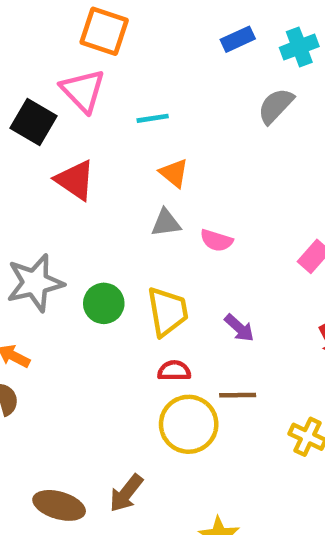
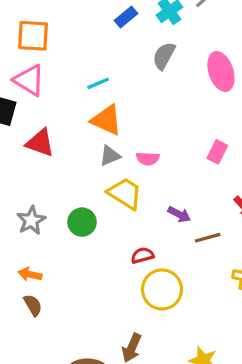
cyan line: (153, 118) -> (98, 83), moved
orange triangle: (174, 173) -> (106, 120), size x1.5
gray star: (35, 283) -> (31, 220), size x0.7
yellow trapezoid: (168, 312) -> (125, 193), moved, turned -33
brown line: (238, 395) -> (208, 238), moved

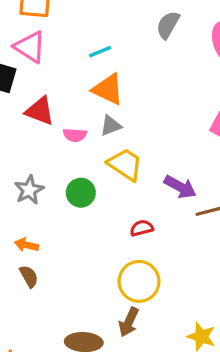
pink semicircle: (148, 159) -> (75, 135), moved
purple arrow: (179, 214) -> (180, 187), size x1.4
yellow circle: (162, 289) -> (139, 281), moved

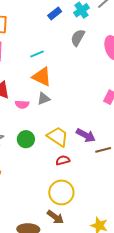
yellow trapezoid: (125, 164) -> (58, 137), moved
brown arrow: (129, 322) -> (55, 217), turned -78

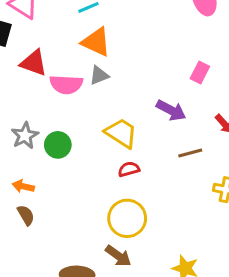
pink semicircle: (22, 104) -> (66, 84), size x1.5
purple arrow: (86, 135) -> (171, 110), moved
green circle: (26, 139) -> (58, 145), moved

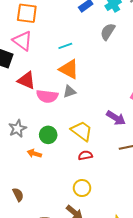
green circle: (58, 145) -> (48, 135), moved
orange arrow: (23, 186) -> (34, 154), moved
brown semicircle: (26, 215) -> (18, 195), moved
yellow circle: (127, 218) -> (82, 188), size x0.7

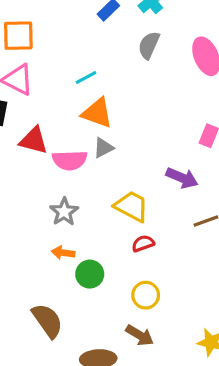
gray star: (17, 129) -> (64, 212), moved
green circle: (48, 135) -> (90, 274), moved
brown semicircle: (18, 195) -> (47, 321), size x1.6

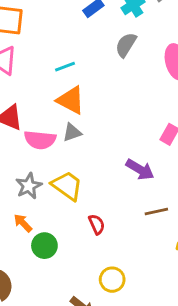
yellow trapezoid: (132, 206) -> (67, 186), moved
red semicircle: (143, 243) -> (97, 224), turned 78
orange arrow: (63, 253) -> (23, 223), turned 30
yellow circle: (146, 295) -> (112, 280), moved

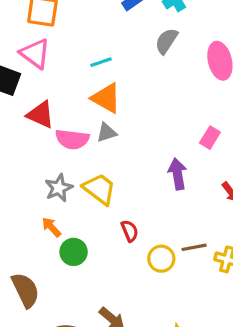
purple arrow: (140, 169) -> (177, 174), turned -132
brown line: (156, 211) -> (194, 247), moved
yellow circle: (112, 280) -> (161, 259), moved

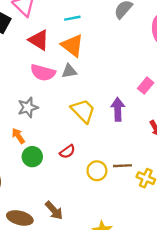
red triangle: (41, 115) -> (39, 40), moved
yellow trapezoid: (99, 189) -> (83, 111), moved
red semicircle: (130, 231) -> (67, 152), moved, turned 70

